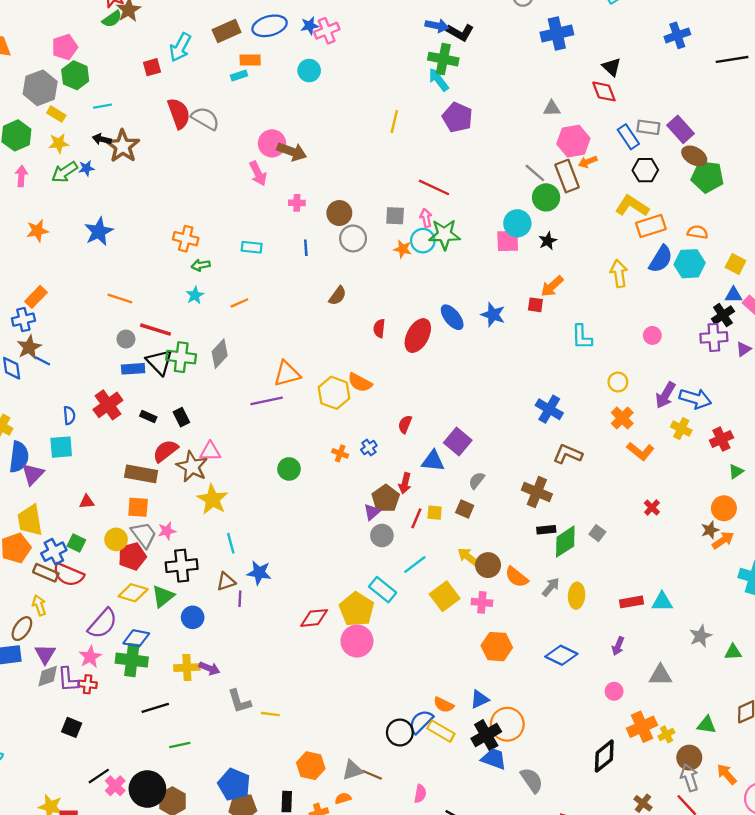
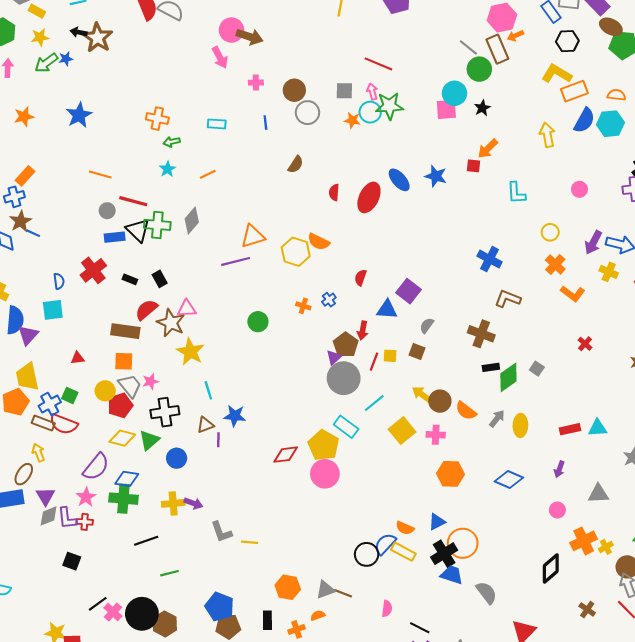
gray circle: (382, 536) -> (344, 378), size x1.6

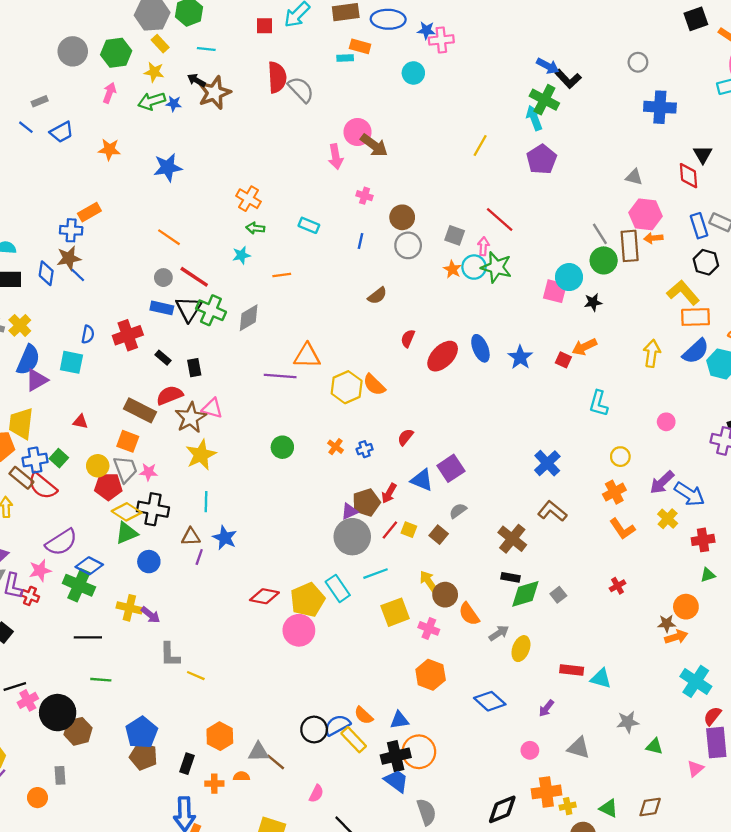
yellow diamond: (122, 438) -> (127, 512), moved

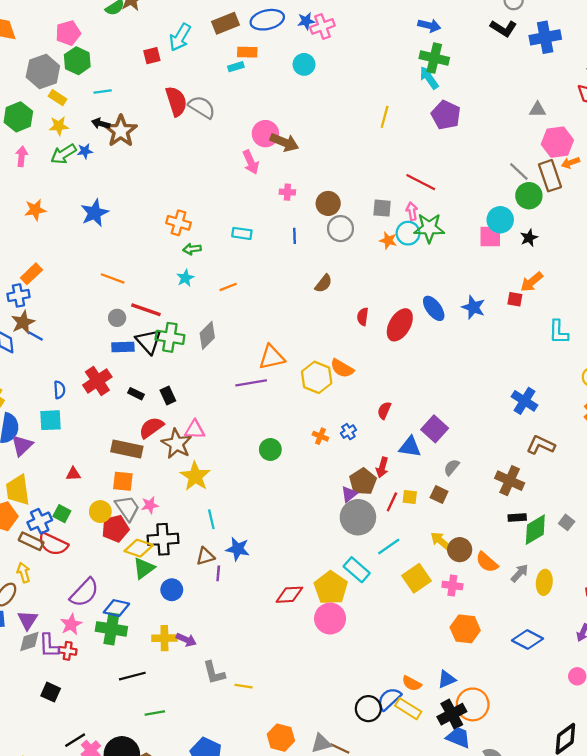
black L-shape: (568, 79) -> (503, 28), moved

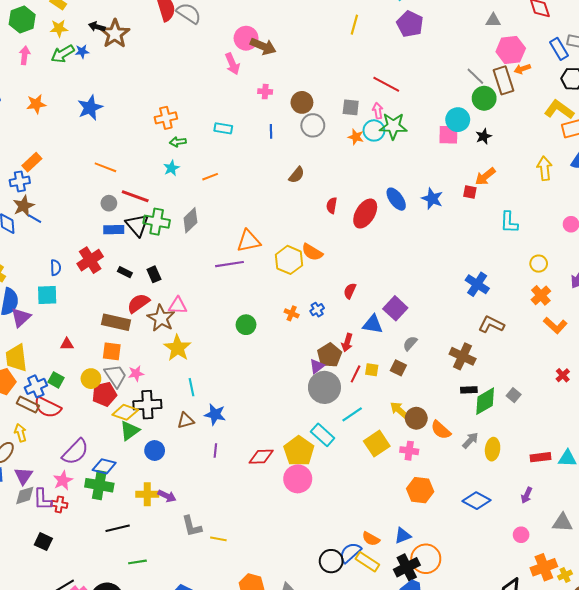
orange cross: (178, 223) -> (166, 118), turned -30
purple line: (218, 573) -> (215, 450), moved

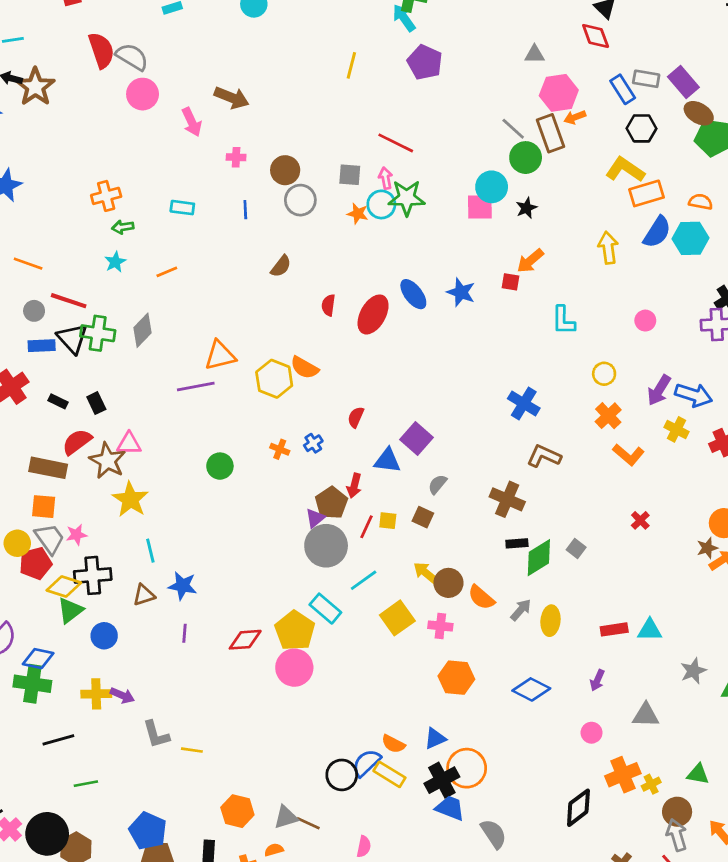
pink circle: (246, 38) -> (143, 94), moved

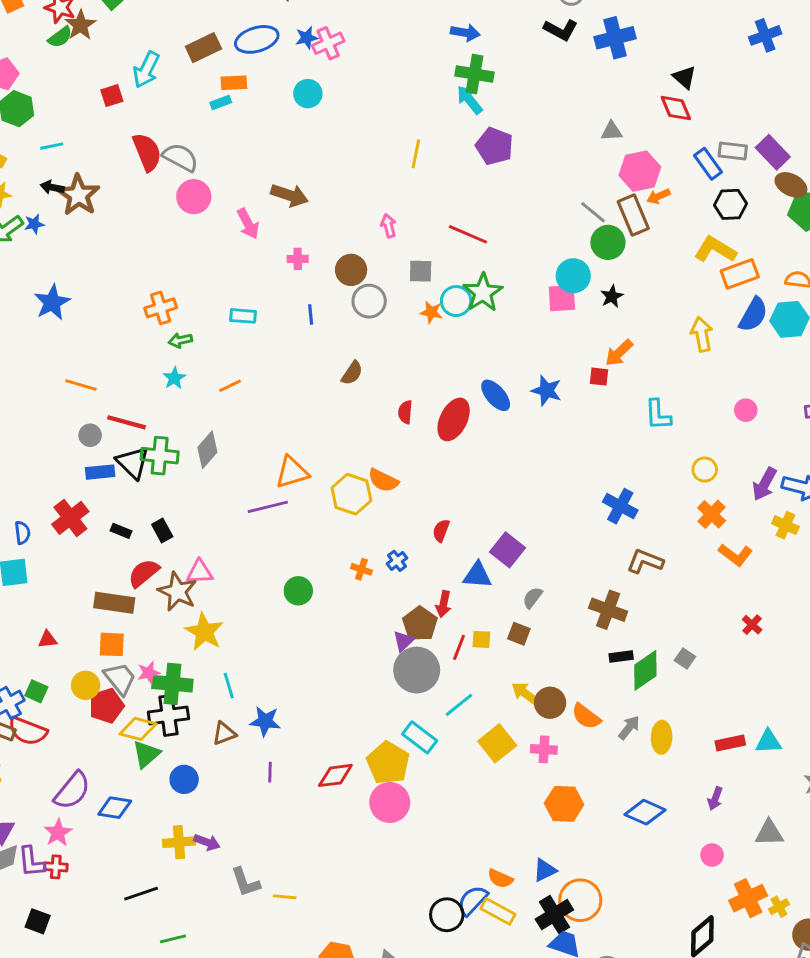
pink arrow: (386, 178) -> (389, 226), moved
green star: (407, 198) -> (483, 293), turned -30
green cross: (32, 684) -> (172, 684), moved

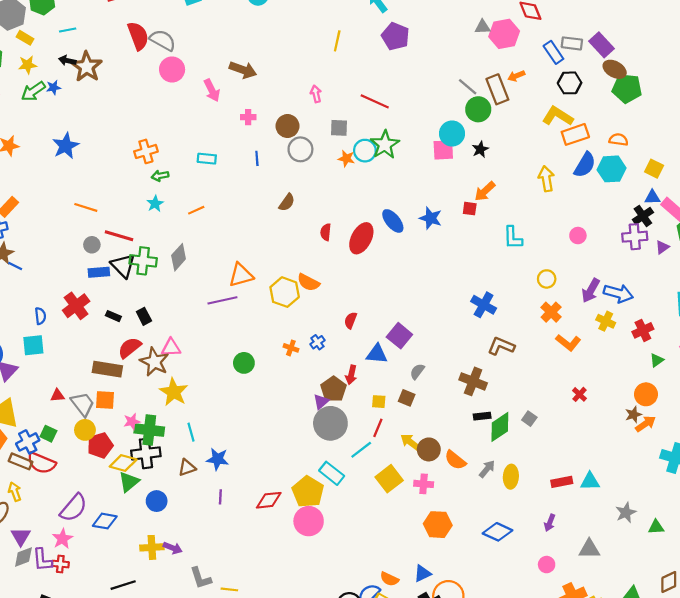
pink hexagon: (640, 171) -> (504, 34), moved
red line: (459, 647) -> (378, 428), moved
gray trapezoid: (120, 679) -> (83, 404), moved

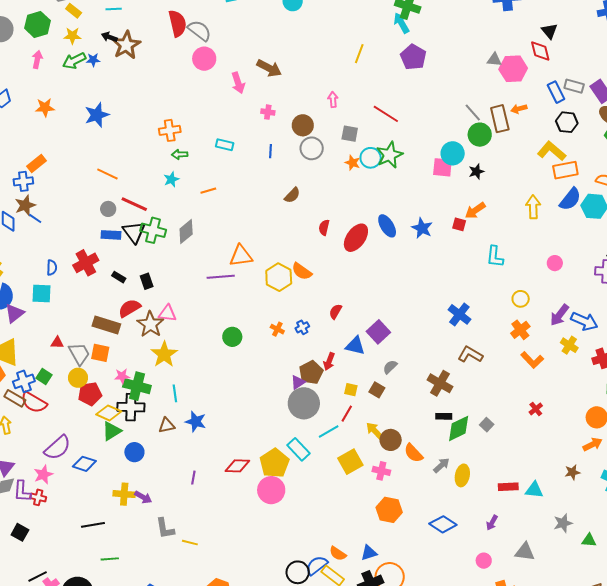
brown star: (633, 415) -> (572, 472), moved
purple line: (220, 497) -> (193, 478), moved

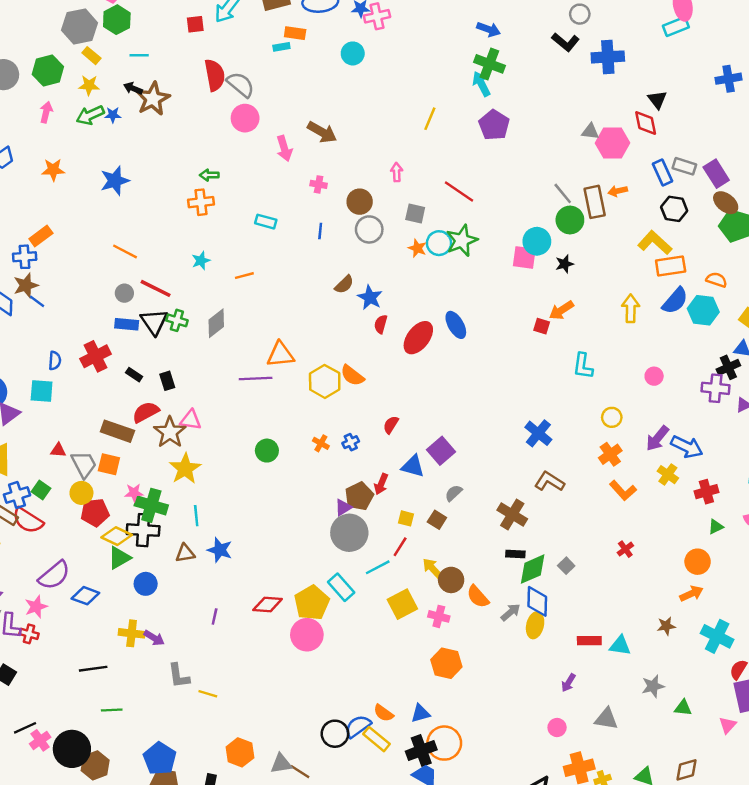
green arrow: (180, 154) -> (209, 175), moved
blue star: (422, 228) -> (370, 297), moved
green cross: (153, 230) -> (177, 320), size x0.7
blue diamond: (443, 524) -> (537, 601), moved, turned 56

